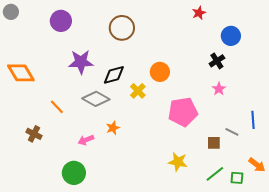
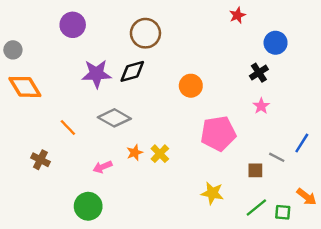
gray circle: (11, 12) -> (13, 50), moved
black diamond: (114, 75) -> (132, 71), moved
yellow cross: (138, 91) -> (160, 154), moved
blue line: (253, 120) -> (302, 143), turned 36

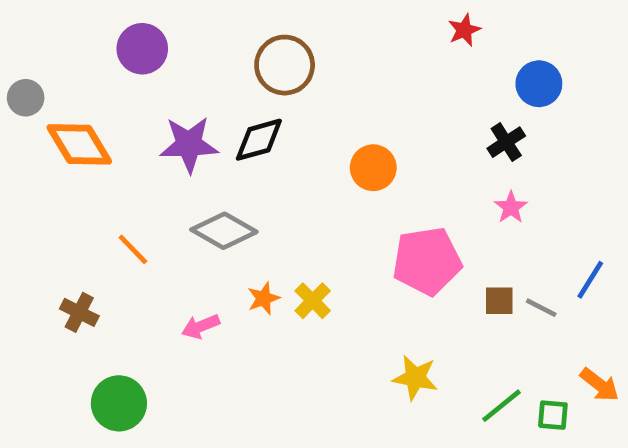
orange diamond: (25, 87) -> (79, 144), moved
brown square: (255, 170) -> (499, 301), moved
green circle: (88, 206) -> (119, 403), moved

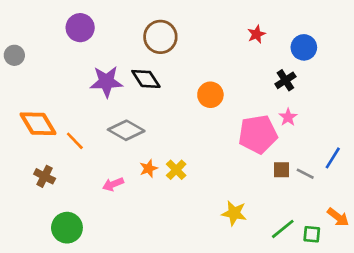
red star: (464, 30) -> (256, 34), moved
black diamond: (259, 140) -> (146, 79), turned 72
orange diamond: (79, 144) -> (38, 124), moved
pink pentagon: (427, 261) -> (258, 134), moved

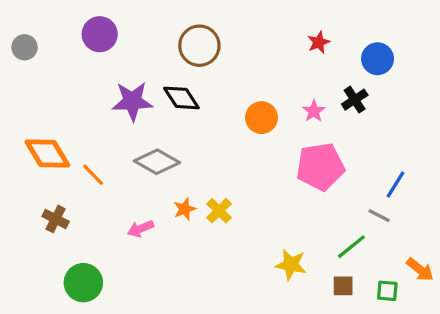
gray circle: (14, 55) -> (25, 47), moved
pink star: (288, 117) -> (314, 111), moved
blue line: (333, 158) -> (396, 185), moved
brown square: (281, 170) -> (343, 286), moved
green line: (283, 229) -> (351, 247), moved

